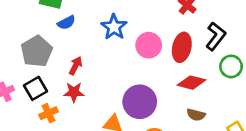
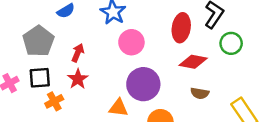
pink circle: (149, 45) -> (131, 42), moved
black square: (36, 88) -> (40, 78), turned 30
red star: (74, 92) -> (78, 79), turned -30

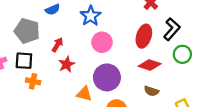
gray pentagon: (38, 41) -> (27, 31), turned -30
red star: (78, 79) -> (67, 64), moved
orange cross: (54, 101) -> (33, 81), turned 32

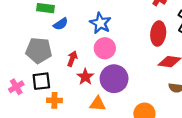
pink circle: (102, 42) -> (105, 48), moved
purple circle: (107, 77) -> (114, 79), moved
orange triangle: (84, 94) -> (98, 104), moved

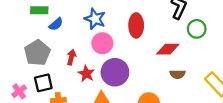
red ellipse: (158, 34) -> (136, 25), moved
gray pentagon: (39, 50) -> (37, 53), turned -30

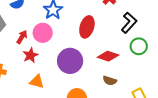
pink circle: (102, 43) -> (43, 33), moved
purple circle: (115, 72) -> (70, 61), moved

